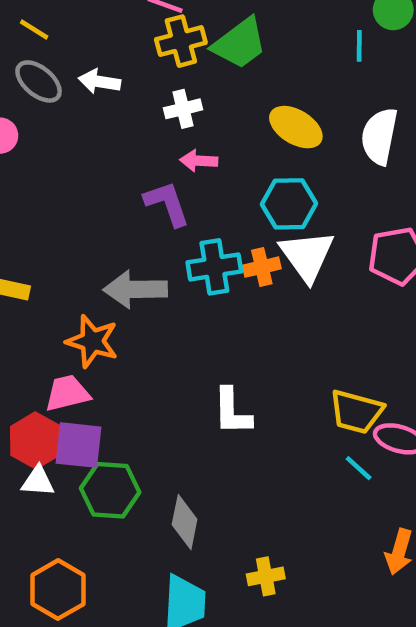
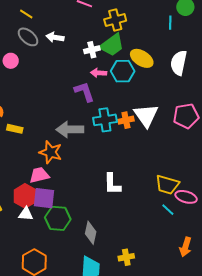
yellow cross: (181, 41) -> (115, 20), moved
green trapezoid: (240, 43) -> (112, 45), moved
cyan hexagon: (289, 204) -> (123, 71), moved

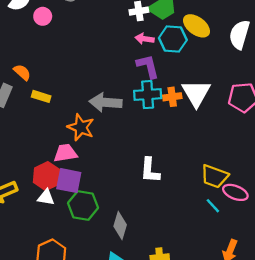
purple L-shape: (84, 92) -> (148, 66), moved

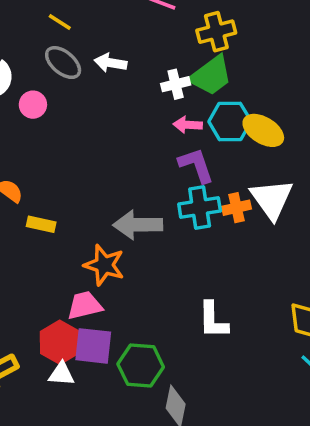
yellow ellipse: (197, 26) -> (263, 130), moved
green hexagon: (83, 205) -> (141, 366), moved

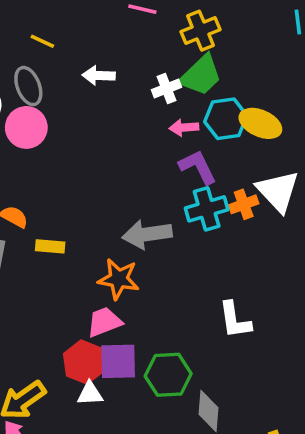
gray ellipse: (63, 63) -> (28, 86), moved, turned 36
pink circle: (33, 105) -> (26, 127), size x1.5

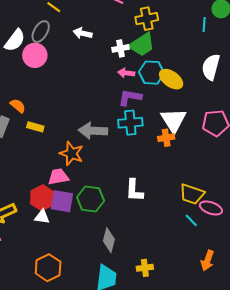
gray ellipse: (28, 86) -> (41, 32), turned 40
purple L-shape: (198, 167) -> (130, 97), turned -65
orange cross: (244, 204) -> (166, 138), moved
green hexagon: (168, 375) -> (91, 199), moved

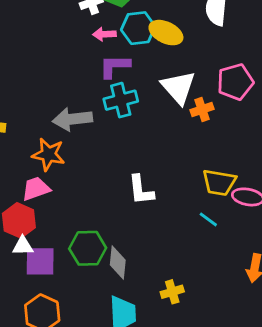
orange cross: (166, 138) -> (202, 109), moved
green hexagon: (91, 199) -> (88, 248), moved
purple square: (62, 201) -> (40, 261), moved
cyan line: (191, 220) -> (208, 219), moved

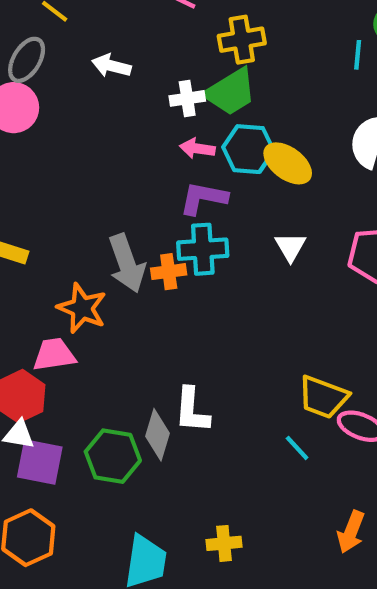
white triangle: (178, 87) -> (290, 247), size x0.6
orange cross: (202, 109) -> (169, 272), moved
gray arrow: (72, 119) -> (127, 263), turned -114
white L-shape: (141, 190) -> (192, 410), moved
gray diamond: (118, 263) -> (158, 435), moved

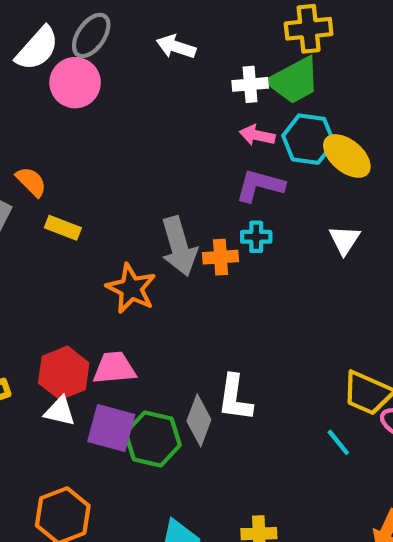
cyan cross: (203, 249) -> (256, 237), size x0.6
pink trapezoid: (54, 355) -> (114, 368), moved
purple square: (40, 462) -> (111, 428), moved

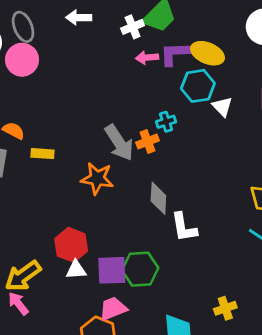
gray ellipse: (91, 35) -> (23, 27), turned -40
cyan hexagon: (308, 139) -> (198, 86), moved
purple L-shape: (260, 185) -> (175, 54), moved
pink trapezoid: (114, 368) -> (113, 309), moved
gray diamond: (199, 420) -> (158, 198), moved

